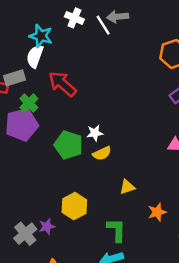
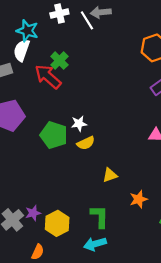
white cross: (74, 18) -> (59, 13), turned -36
green cross: (29, 103) -> (59, 61), moved
yellow hexagon: (74, 206) -> (57, 223), moved

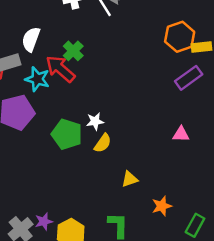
cyan star: (27, 31) -> (37, 79), moved
yellow semicircle: (86, 143) -> (103, 143), turned -30

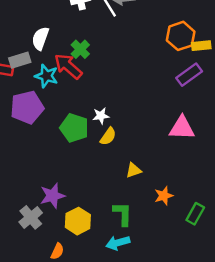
pink triangle: (181, 134) -> (182, 128), size x1.6
purple star: (44, 221) -> (52, 196), moved, size x1.5

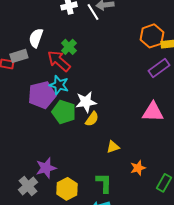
cyan star: (46, 76) -> (59, 85), moved
purple pentagon: (27, 107) -> (42, 95), moved
white star: (101, 116) -> (86, 102), size x1.5

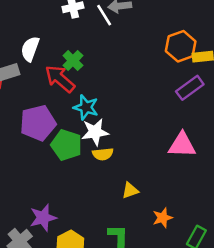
cyan star: (59, 85) -> (86, 107), moved
yellow semicircle: (92, 119) -> (103, 154), turned 49

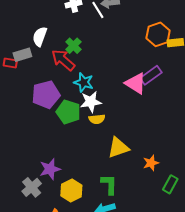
purple rectangle: (190, 88) -> (151, 75), moved
pink triangle: (182, 145) -> (136, 83), moved, turned 30
yellow triangle: (130, 190) -> (118, 148), size x1.6
orange star: (163, 218) -> (151, 163), moved

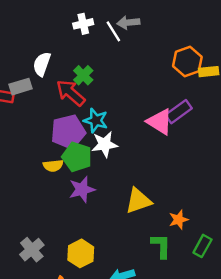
purple pentagon: (46, 95) -> (68, 132), moved
yellow semicircle: (97, 119) -> (53, 166), moved
purple star: (50, 169) -> (82, 189), moved
green L-shape: (109, 184) -> (161, 246), moved

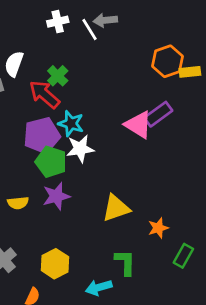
yellow semicircle: (53, 166) -> (18, 203), moved
green L-shape: (161, 246) -> (125, 262), moved

